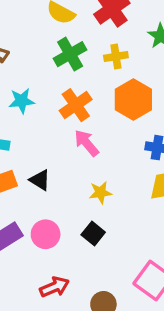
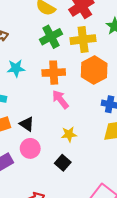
yellow cross: (116, 56) -> (83, 40), size x1.5
orange cross: (76, 105) -> (54, 73), turned 30
pink circle: (46, 234) -> (30, 148), moved

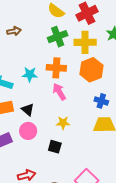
cyan star: (16, 68) -> (30, 74), moved
black square: (63, 163) -> (55, 147), turned -32

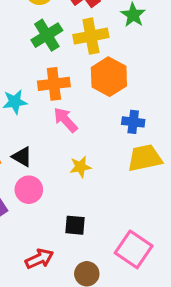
black square: (55, 147) -> (75, 225), moved

